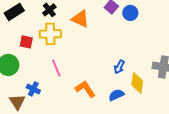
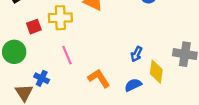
red square: (26, 42) -> (34, 27), turned -32

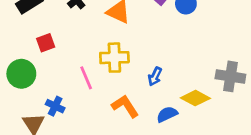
yellow cross: (60, 18) -> (114, 58), moved
blue arrow: (136, 54) -> (155, 76), moved
yellow diamond: (156, 72) -> (195, 98), turned -70

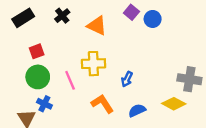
green circle: (21, 74) -> (38, 77), moved
yellow diamond: (195, 98) -> (174, 104), moved

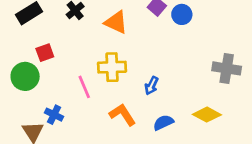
green circle: (38, 77) -> (25, 76), moved
gray cross: (189, 79) -> (227, 68), moved

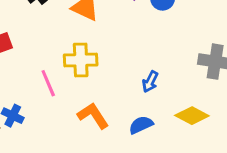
blue arrow: (152, 86) -> (150, 82), moved

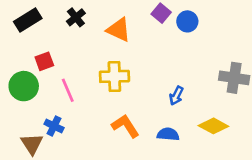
pink line: (48, 83) -> (68, 90), moved
blue semicircle: (141, 125) -> (168, 134), turned 30

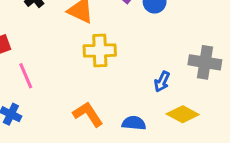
yellow cross: (114, 76) -> (100, 51), moved
blue arrow: (176, 96) -> (162, 82), moved

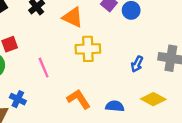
pink line: (26, 76) -> (44, 68), moved
blue arrow: (162, 82) -> (137, 64), moved

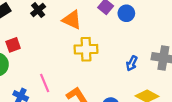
pink line: (44, 68) -> (45, 83), moved

